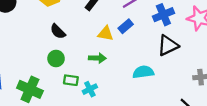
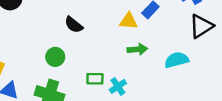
green arrow: (97, 58) -> (137, 49), moved
green circle: (56, 59) -> (55, 57), moved

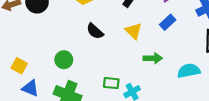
yellow triangle: (128, 21) -> (133, 31), moved, turned 36
green circle: (55, 57) -> (64, 60), moved

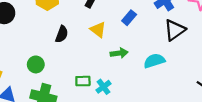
black semicircle: (95, 31) -> (62, 34), turned -105

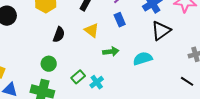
blue rectangle: (129, 18) -> (120, 20), turned -64
green circle: (36, 64) -> (49, 64), moved
green rectangle: (83, 81) -> (78, 77), turned -40

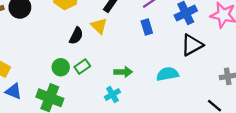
yellow triangle: (92, 30) -> (99, 26), moved
green arrow: (111, 52) -> (123, 72), moved
green rectangle: (78, 77) -> (82, 67), moved

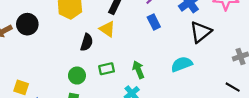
green rectangle: (82, 67) -> (107, 69), moved, turned 32
green arrow: (123, 72) -> (138, 70), turned -102

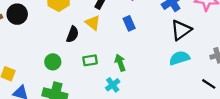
blue rectangle: (154, 22) -> (129, 23), moved
cyan semicircle: (182, 64) -> (179, 58), moved
green circle: (77, 76) -> (53, 62), moved

